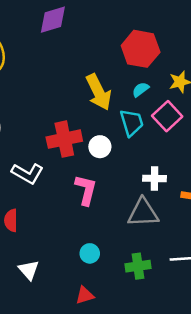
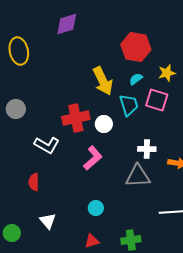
pink square: (167, 116) -> (157, 100), turned -30
pink L-shape: (86, 190) -> (93, 158), turned 35
green cross: (138, 266) -> (131, 240), moved

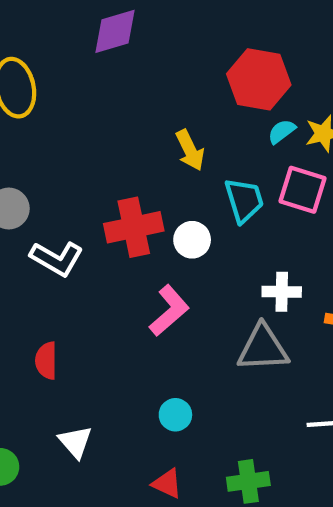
cyan semicircle: (136, 79) -> (282, 131), moved
yellow arrow: (103, 81) -> (190, 150), size x0.7
white L-shape: (47, 145) -> (57, 258), moved
red triangle: (92, 241) -> (167, 483), turned 42

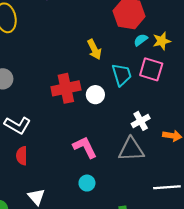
white L-shape: (57, 258) -> (18, 125), moved
white cross: (282, 292) -> (141, 121), turned -30
pink L-shape: (169, 311) -> (85, 147), moved, turned -75

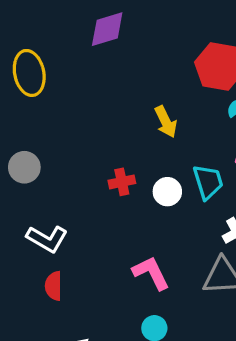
cyan trapezoid: (122, 75) -> (208, 182), moved
red cross: (66, 88) -> (122, 182), size x0.6

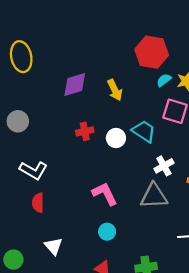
purple diamond: (107, 29) -> (75, 84), moved
cyan trapezoid: (208, 182) -> (144, 131), turned -40

